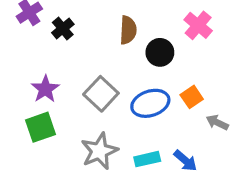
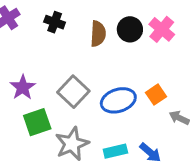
black cross: (63, 29) -> (55, 22), moved, turned -30
black circle: (160, 52) -> (130, 29), moved
green square: (41, 127) -> (37, 122), moved

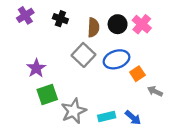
gray square: (73, 92) -> (84, 55), moved
blue ellipse: (118, 100) -> (117, 59), moved

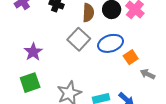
green square: (47, 95) -> (30, 83), moved

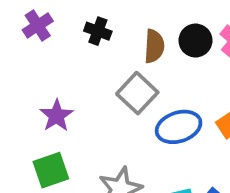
blue ellipse: (111, 43) -> (179, 127), moved

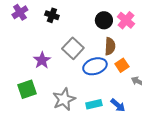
brown semicircle: (154, 46) -> (110, 46), moved
purple star: (57, 116) -> (42, 60), moved

